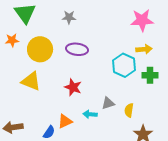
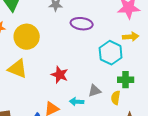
purple ellipse: (77, 49) -> (82, 24), moved
green cross: (150, 75) -> (126, 80), moved

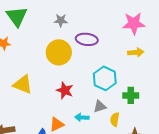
yellow circle: (27, 37) -> (59, 52), moved
cyan hexagon: (111, 53) -> (105, 78), moved
yellow semicircle: (116, 98) -> (115, 119), moved

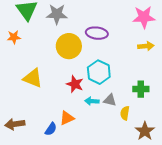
gray star: (61, 20) -> (57, 14), moved, size x1.5
cyan hexagon: (105, 78) -> (99, 72), moved
gray triangle: (100, 106) -> (110, 100), turned 32
cyan arrow: (82, 117) -> (92, 101), moved

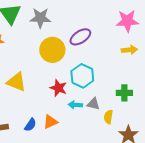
purple ellipse: (97, 33) -> (80, 37), turned -40
blue semicircle: (51, 129) -> (30, 125), moved

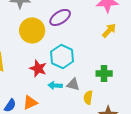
yellow arrow: (129, 50) -> (109, 30), turned -42

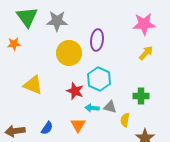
purple ellipse: (60, 17) -> (97, 40), turned -50
orange triangle: (30, 102) -> (78, 125), moved, turned -35

